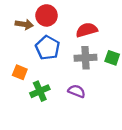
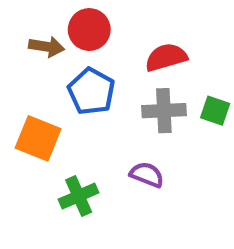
orange square: (20, 72) -> (38, 138), size x1.5
green cross: (40, 91) -> (79, 196), moved

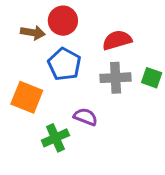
purple semicircle: (147, 175) -> (85, 117), moved

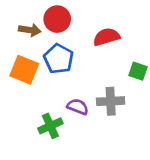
gray cross: (116, 78) -> (111, 101), moved
orange square: (27, 97) -> (24, 70), moved

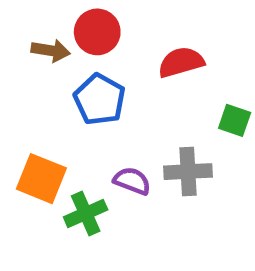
orange square: (24, 70) -> (41, 179), moved

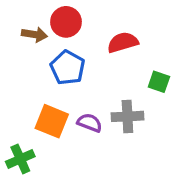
orange square: (41, 179) -> (52, 121), moved
green cross: (86, 213) -> (20, 159), moved

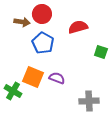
gray cross: (127, 116) -> (89, 101), moved
green cross: (20, 159) -> (13, 91), moved, turned -36

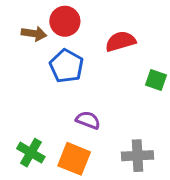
orange square: (33, 77) -> (74, 159), moved
green cross: (13, 91) -> (31, 153), moved

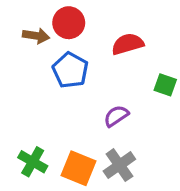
purple semicircle: (88, 120) -> (116, 116), moved, turned -55
gray cross: (138, 156) -> (119, 165), moved, turned -32

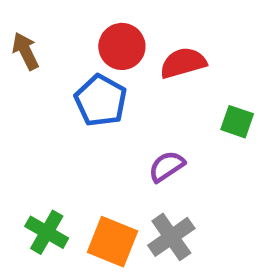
red circle: (69, 23) -> (122, 46), moved
brown arrow: (36, 36) -> (26, 51), moved, turned -125

